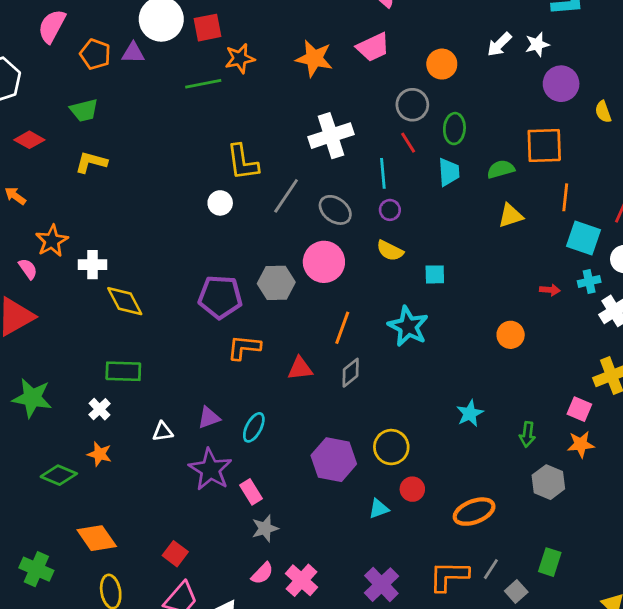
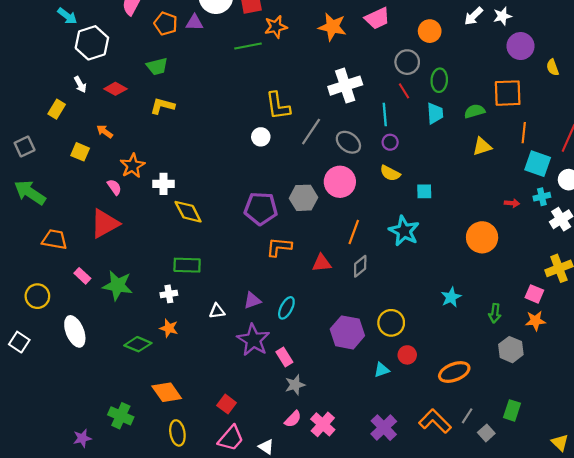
orange circle: (511, 335) -> (482, 237), size x1.5
white cross: (99, 409) -> (169, 294), turned 35
orange L-shape: (449, 576) -> (435, 421), turned 44

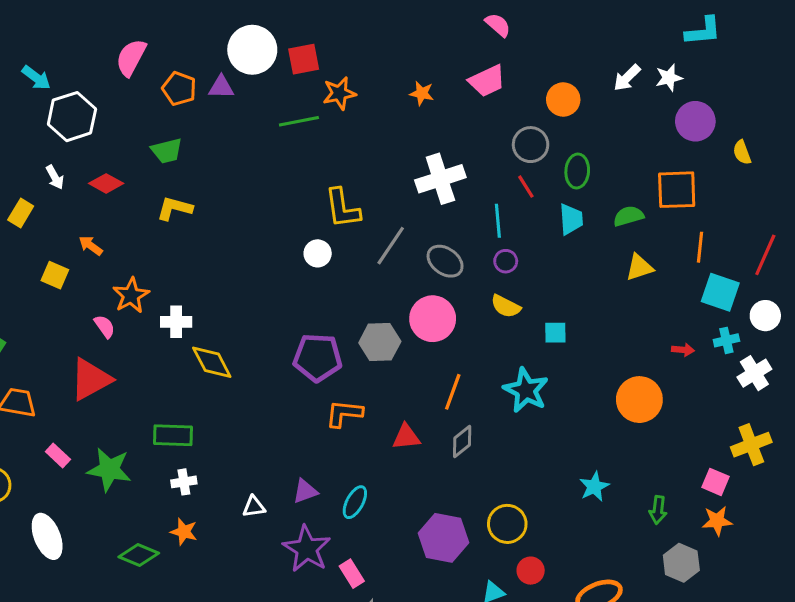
orange star: (332, 27) -> (422, 93), size x0.6
green rectangle: (187, 265) -> (173, 435), moved

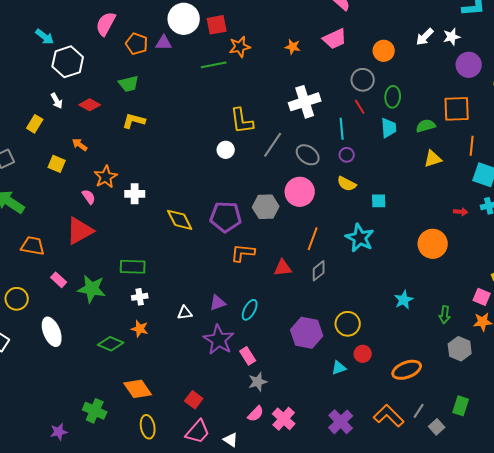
yellow diamond: (212, 362) -> (180, 220), moved

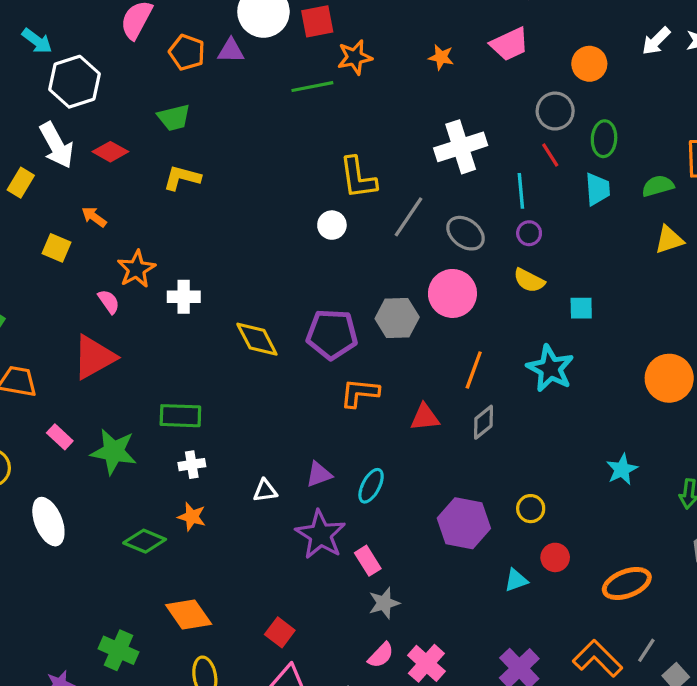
white arrow: (57, 101) -> (57, 145), size x1.8
yellow circle: (348, 324) -> (531, 509), size x0.7

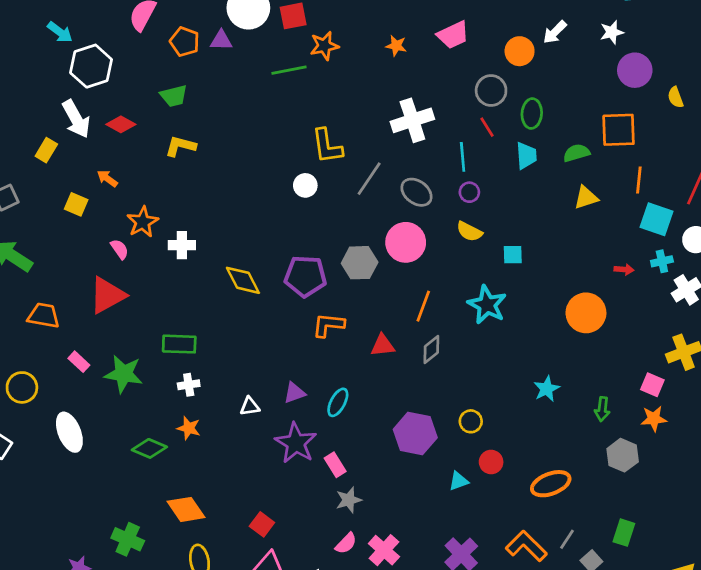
white arrow: (656, 41) -> (555, 32), moved

